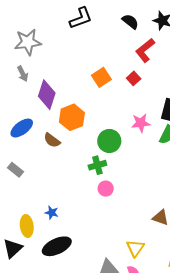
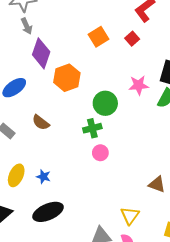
gray arrow: (23, 74) -> (27, 26), moved
brown semicircle: (52, 140) -> (41, 122), moved
yellow ellipse: (27, 226) -> (16, 175), moved, turned 30

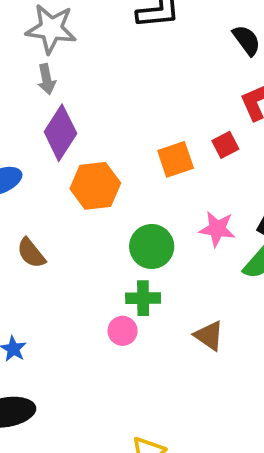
orange square: (99, 37) -> (176, 159), moved
green cross: (92, 128) -> (143, 298), moved
brown triangle: (157, 184) -> (209, 336), moved

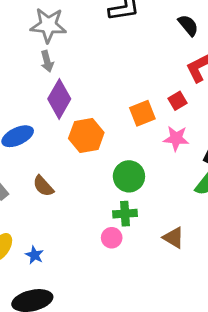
pink star: (217, 229) -> (176, 138), moved

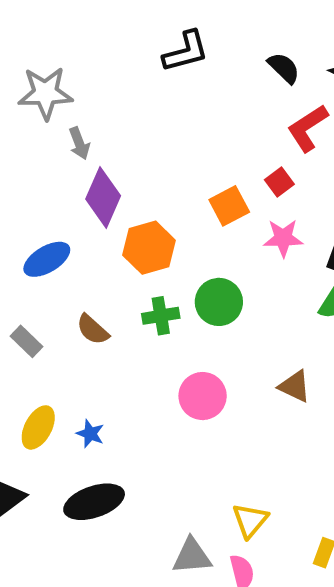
gray star: (48, 25) -> (45, 93), moved
green cross: (125, 214) -> (161, 316), moved
pink circle: (112, 238) -> (203, 396), size x1.5

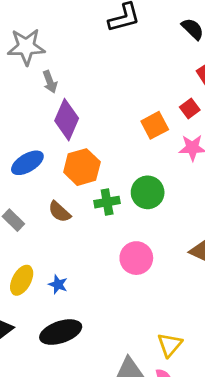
orange hexagon: (149, 248) -> (82, 167), moved

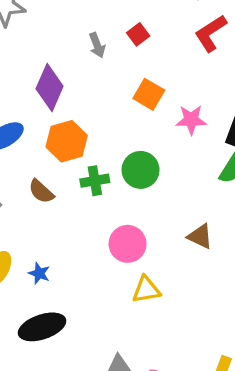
gray arrow: (50, 82) -> (97, 45), moved
red square: (190, 109) -> (138, 34), moved
orange square: (155, 125) -> (149, 94), turned -32
yellow triangle: (170, 345) -> (146, 290), moved, turned 40

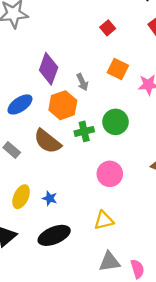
gray arrow: (97, 45) -> (82, 82), moved
brown semicircle: (41, 191) -> (47, 141), size x1.5
yellow triangle: (146, 290) -> (104, 220), moved

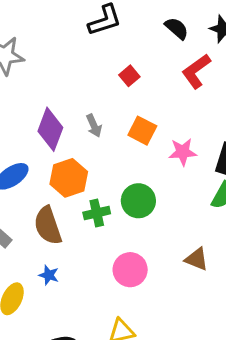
gray arrow: (82, 82) -> (94, 126), moved
brown semicircle: (47, 141) -> (48, 226), turned 32
blue star: (50, 198) -> (49, 275), moved

